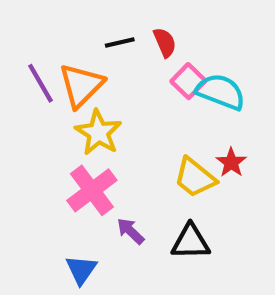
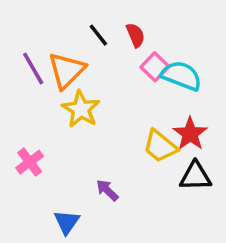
black line: (120, 42) -> (98, 35), turned 65
red star: (231, 163) -> (190, 134), size x1.4
pink cross: (92, 190) -> (30, 162), moved, size x0.7
black triangle: (191, 242) -> (195, 176), moved

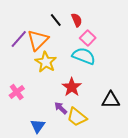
purple line: (33, 69) -> (19, 39), turned 72
cyan semicircle: (181, 76) -> (84, 56), moved
red star: (190, 134) -> (72, 87), moved
yellow trapezoid: (160, 146) -> (77, 117), moved

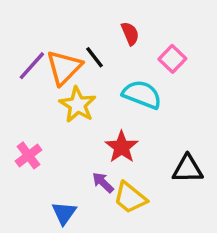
black line: (56, 20) -> (95, 57), moved
pink square: (88, 38) -> (172, 59), moved

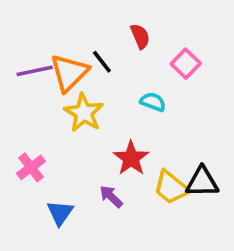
purple line: (32, 66) -> (35, 71), turned 36
cyan semicircle: (142, 94) -> (153, 102), size x0.6
yellow trapezoid: (130, 198) -> (171, 187), moved
blue triangle: (64, 213) -> (60, 213), moved

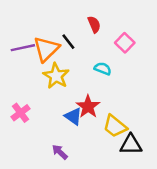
black triangle: (202, 182) -> (131, 145), moved
purple arrow: (111, 197) -> (60, 152), moved
blue triangle: (60, 213) -> (73, 116), moved, turned -30

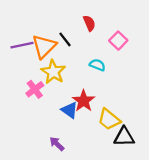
pink cross: (21, 113) -> (35, 89), moved

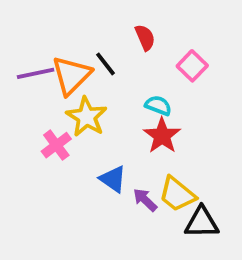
red star: (83, 101) -> (162, 136), moved
purple arrow: (57, 144) -> (145, 200), moved

